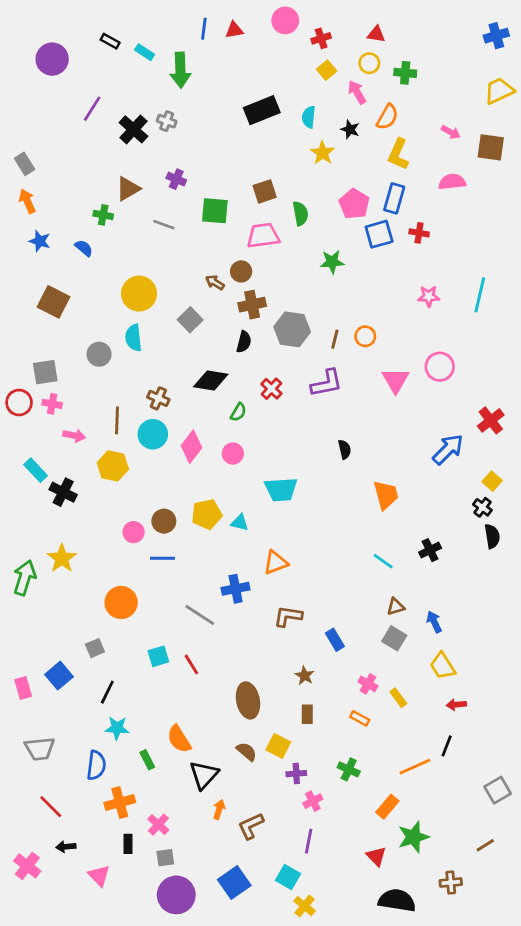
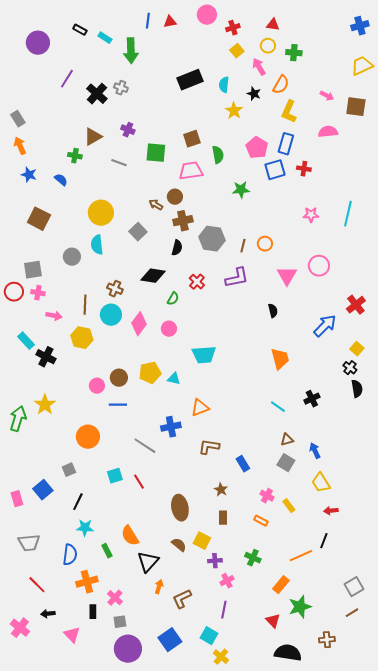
black semicircle: (345, 449) -> (273, 311), moved
gray square: (498, 790) -> (354, 587), moved

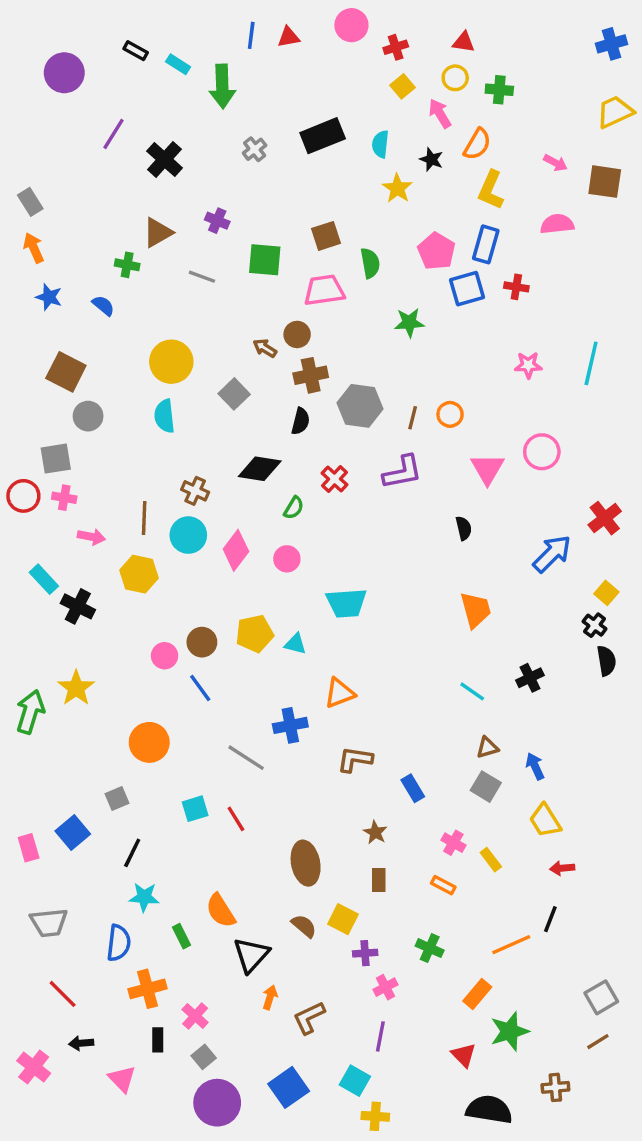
gray cross: (121, 88) -> (255, 149), moved, turned 32
gray circle: (72, 257) -> (88, 416), moved
blue line: (118, 405) -> (200, 688), turned 54
gray square: (120, 622) -> (204, 1057), turned -32
yellow cross: (221, 657) -> (375, 1116), turned -35

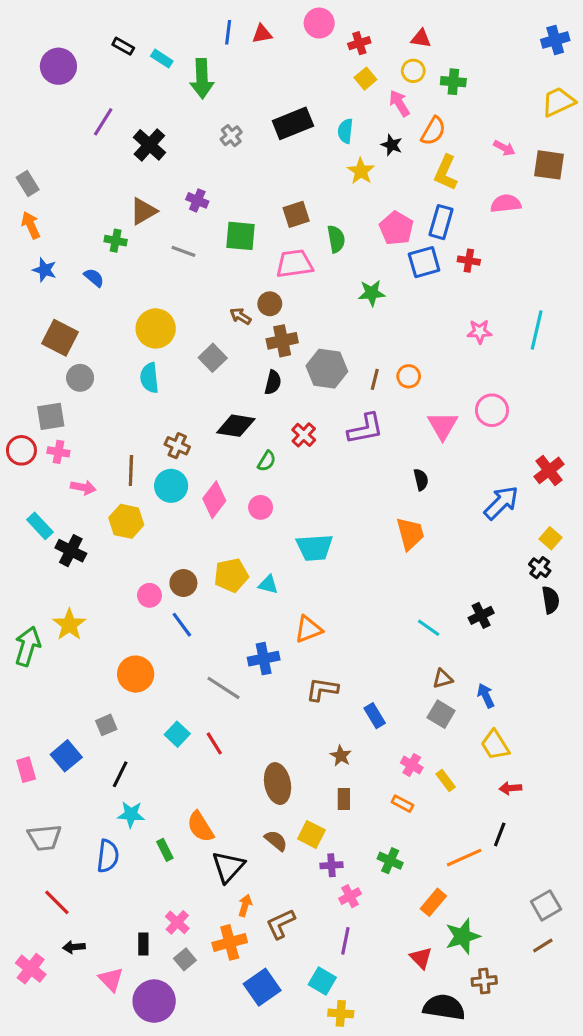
orange trapezoid: (476, 610) -> (410, 534), moved
cyan square: (195, 809) -> (177, 734), turned -30
orange cross: (148, 989) -> (230, 942), moved
brown cross: (555, 1087) -> (484, 981), moved
purple circle: (217, 1103) -> (154, 1001), moved

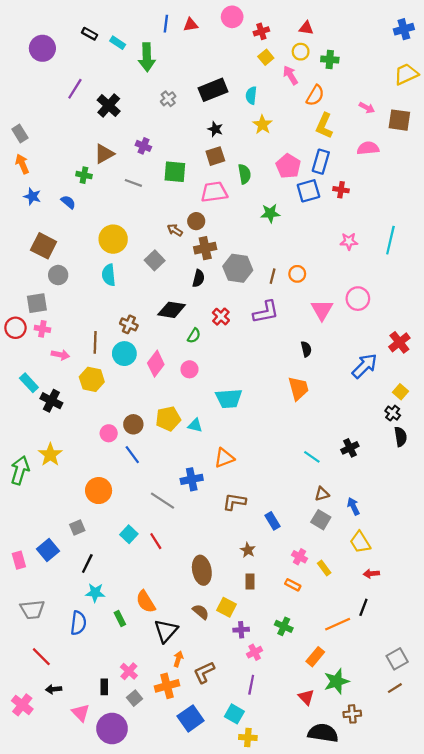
black star: (392, 145) -> (215, 129), moved

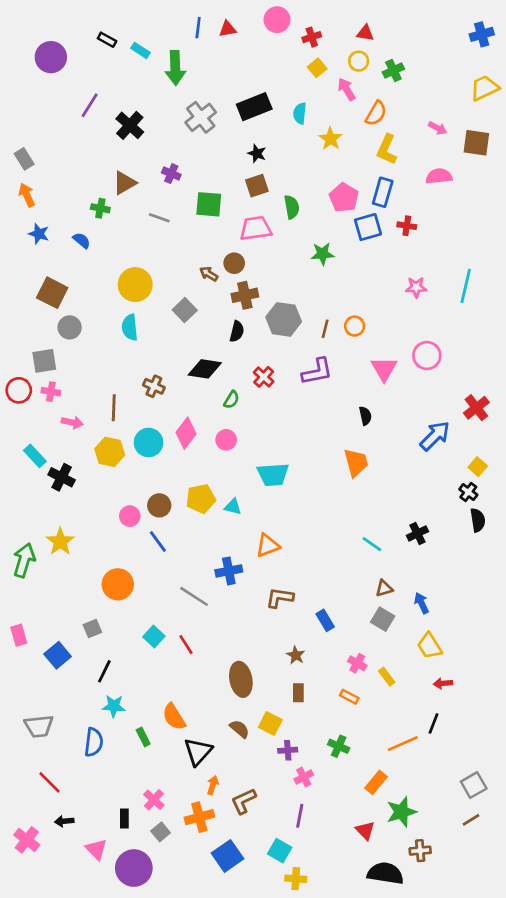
green cross: (330, 59) -> (393, 71), turned -30
gray cross: (168, 99) -> (201, 117), size x1.6
yellow star: (262, 125) -> (331, 139), moved
cyan circle: (124, 354) -> (149, 442), moved
pink rectangle: (19, 560) -> (19, 635), moved

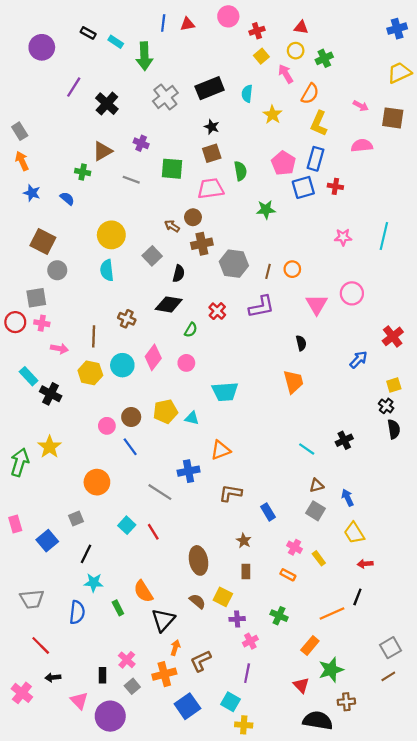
black semicircle: (237, 331) -> (179, 274), moved
blue arrow: (435, 436) -> (359, 360), size x0.7
yellow square: (478, 467) -> (394, 385), turned 32

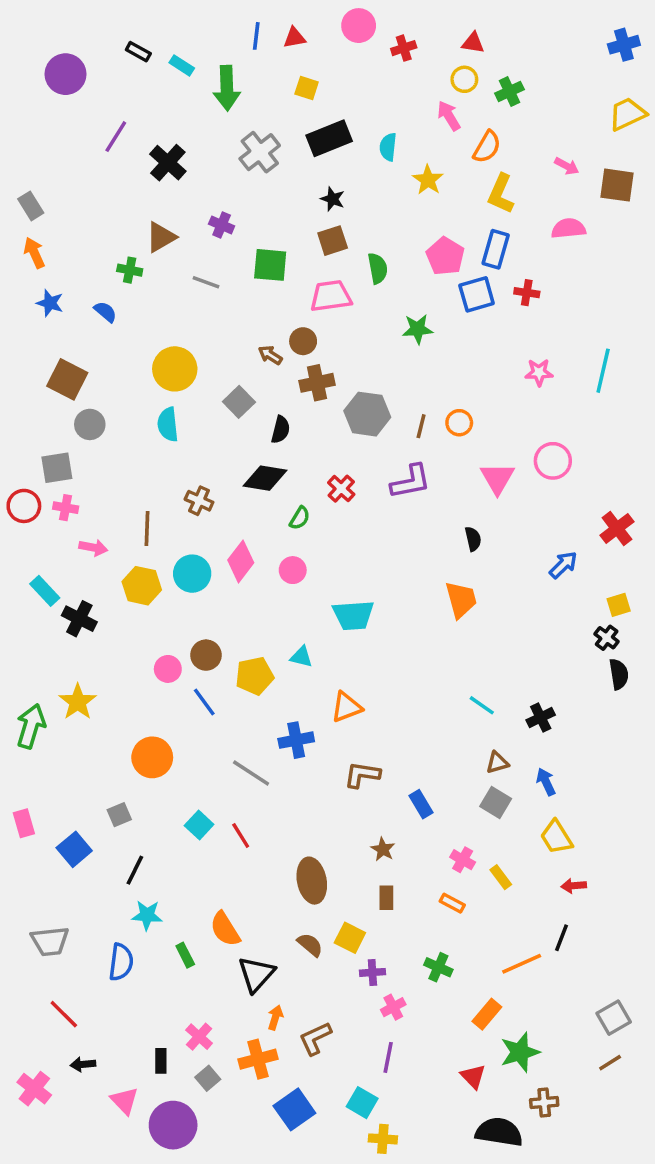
yellow square: (261, 56) -> (307, 88), moved, turned -32
yellow pentagon: (165, 411) -> (255, 676), moved
black cross: (344, 440) -> (541, 718), moved

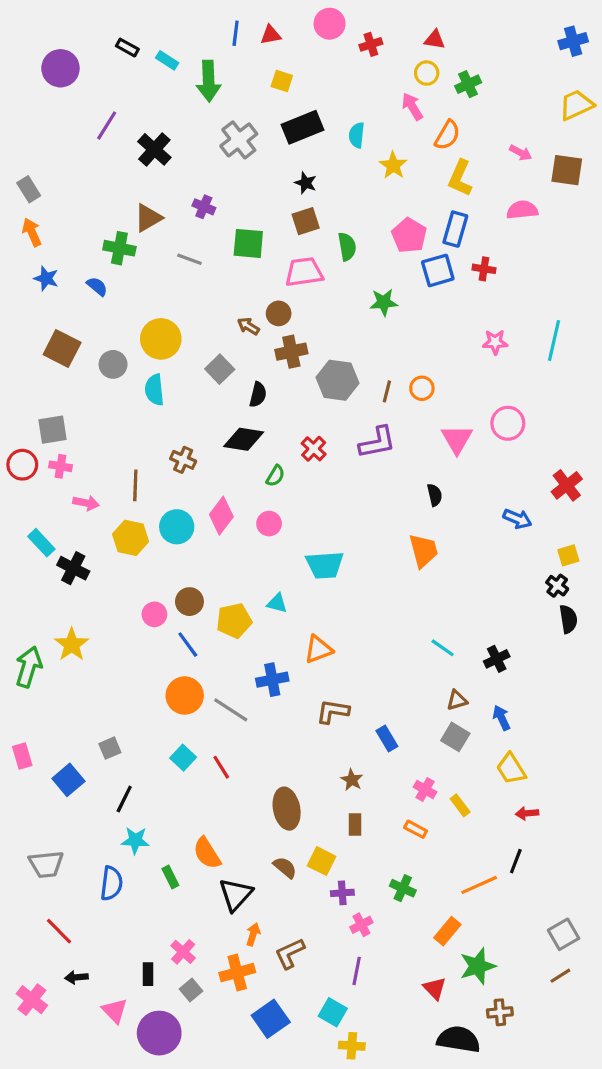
green cross: (130, 270) -> (119, 248), size x1.4
gray circle: (90, 424) -> (113, 364), moved
blue arrow: (563, 565) -> (517, 519), turned 68
orange circle: (152, 757) -> (185, 696), moved

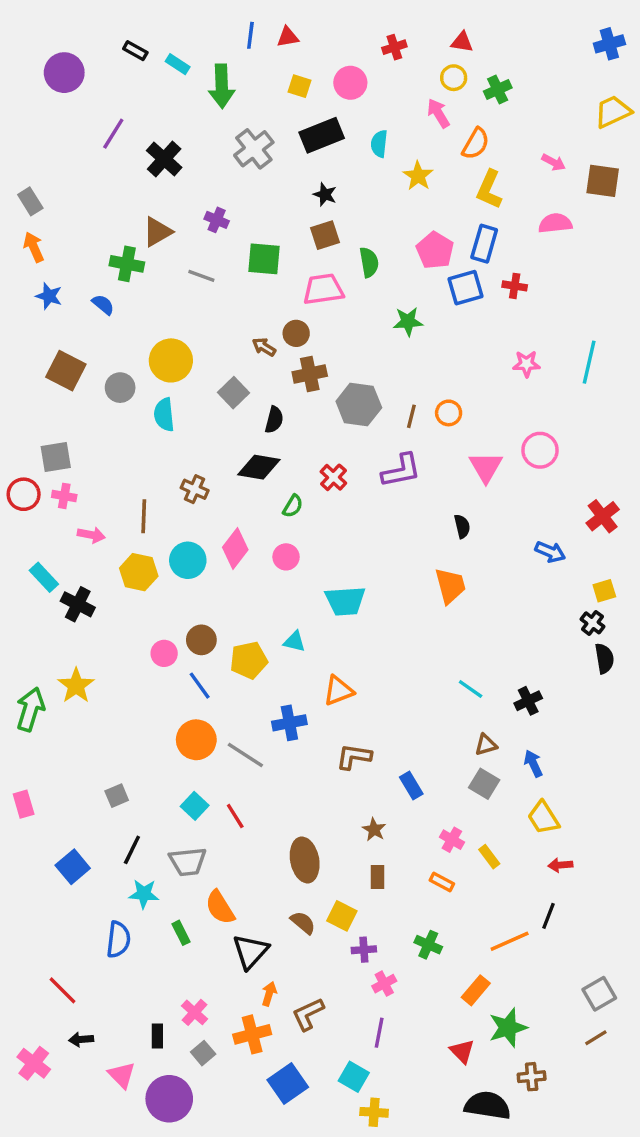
pink circle: (330, 24) -> (350, 83), moved
blue square: (68, 780) -> (73, 867), moved
gray trapezoid: (46, 864) -> (188, 862), moved

